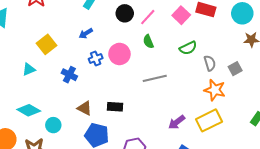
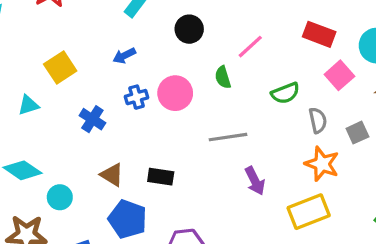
pink square: (181, 15) -> (339, 75), moved
pink line: (148, 17) -> (250, 47), moved
purple arrow: (177, 122) -> (255, 181), moved, turned -84

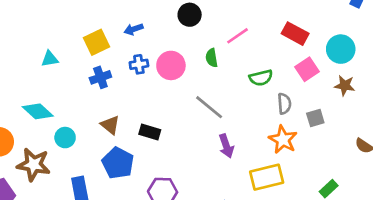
yellow square: (60, 68) -> (96, 42), moved
blue cross: (92, 119) -> (100, 77), turned 30
gray line: (228, 137) -> (209, 107), turned 40

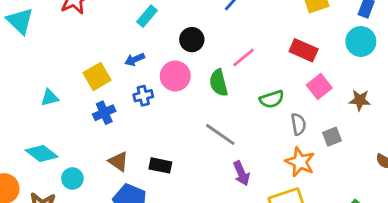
cyan circle: (341, 49) -> (361, 41), moved
green semicircle: (212, 58) -> (219, 83), size x1.4
pink circle: (171, 65) -> (175, 76), moved

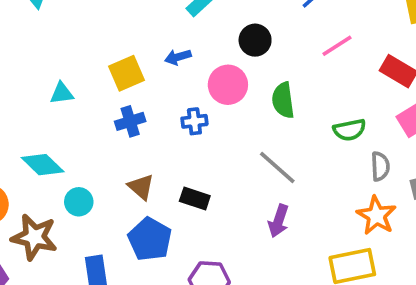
pink line: (244, 57) -> (337, 46), moved
blue cross: (143, 96) -> (194, 121), moved
purple arrow: (241, 173) -> (279, 221), moved, turned 35

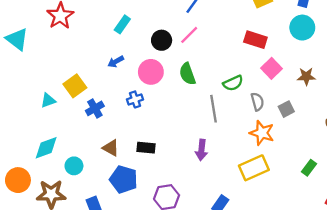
pink line: (337, 46) -> (189, 35), moved
yellow square: (126, 73) -> (75, 86), moved
cyan diamond: (43, 165) -> (46, 148), turned -52
gray line: (277, 167) -> (213, 109), moved, turned 52

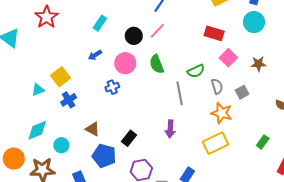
blue cross: (95, 108) -> (69, 100), moved
black rectangle: (146, 148) -> (129, 138), moved, turned -56

